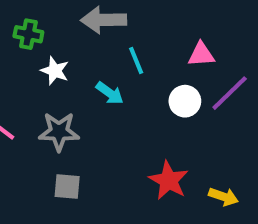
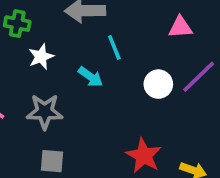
pink triangle: (201, 54) -> (180, 27), moved
white star: (55, 71) -> (41, 57), turned 30

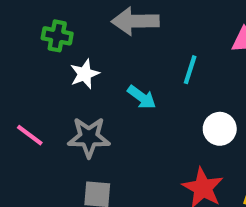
cyan line: (114, 47) -> (190, 70), moved, turned 40
white circle: (158, 84) -> (220, 129), moved

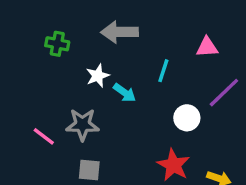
white star: (85, 74) -> (98, 76), moved
pink line: (30, 135) -> (44, 136), moved

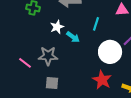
white circle: (187, 118) -> (110, 52), size x1.5

